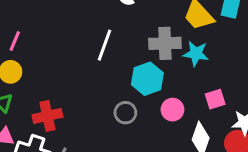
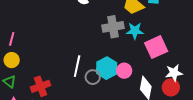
white line: (105, 45) -> (77, 66), moved
cyan hexagon: (147, 79) -> (107, 68), moved
pink square: (215, 99) -> (156, 47), moved, size x1.6

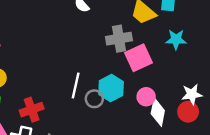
cyan star: (135, 31) -> (176, 39), moved
pink square: (156, 47) -> (138, 58), moved
pink circle: (124, 71) -> (146, 97), moved

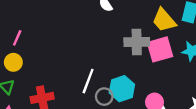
pink square: (138, 58) -> (160, 49), moved

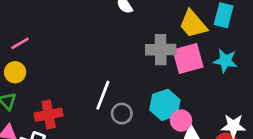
pink line: (17, 38) -> (20, 43), turned 35
cyan hexagon: (122, 89) -> (165, 105), moved

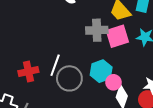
gray circle: (122, 114) -> (69, 78), size x1.6
red cross: (49, 115) -> (28, 71), moved

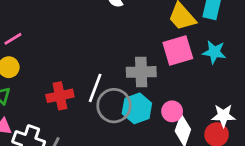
gray cross: (97, 30) -> (141, 72), moved
cyan hexagon: (101, 71) -> (137, 108), moved

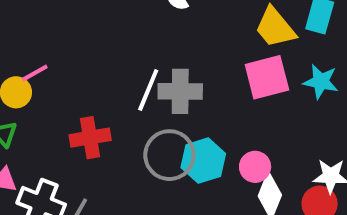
pink line: (13, 39) -> (35, 73), moved
gray cross: (141, 72) -> (180, 91), moved
white line: (95, 88) -> (148, 90), moved

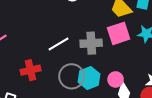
white line: (148, 90) -> (59, 44), turned 40
gray cross: (180, 91) -> (91, 43), moved

